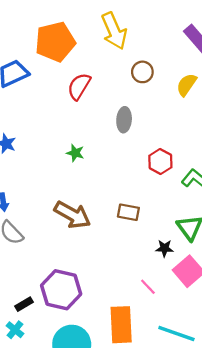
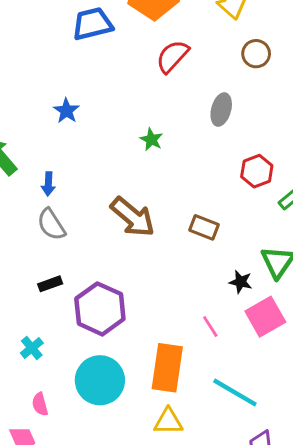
black rectangle: (24, 304) -> (50, 284), moved

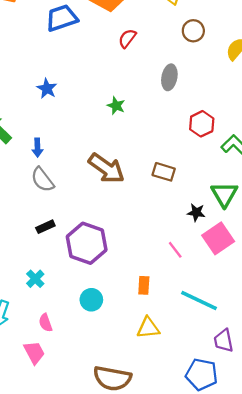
red semicircle: (172, 56) -> (127, 38), size x0.7
orange rectangle: (167, 368) -> (144, 285), size x0.5
cyan circle: (100, 380) -> (91, 300), size x0.6

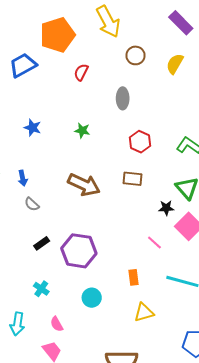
blue star: (47, 89) -> (33, 128), moved
red hexagon: (202, 124) -> (140, 142), moved
gray semicircle: (42, 180) -> (32, 204), size x0.7

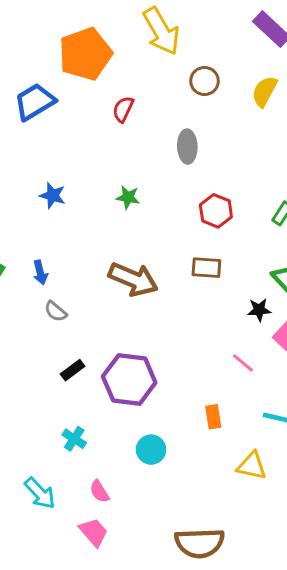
yellow triangle: (144, 312) -> (252, 466), moved, turned 30
cyan arrow: (17, 324) -> (40, 493), turned -50

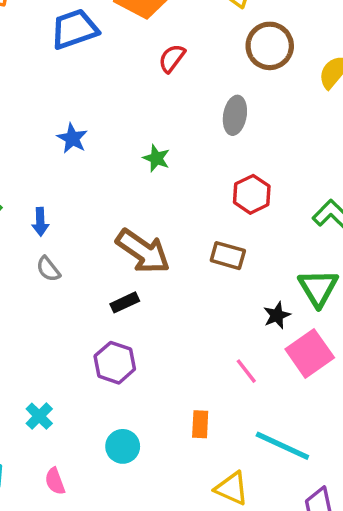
brown circle: (205, 81) -> (270, 46), size x1.4
black star: (259, 310) -> (277, 315), turned -30
black rectangle: (73, 370) -> (125, 302), moved
purple hexagon: (129, 379) -> (115, 363), size x0.7

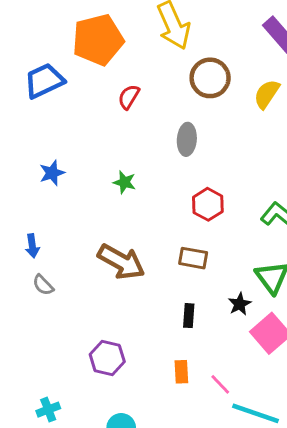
blue star: (72, 138) -> (52, 173), turned 30
black rectangle: (125, 302) -> (189, 316), moved, turned -55
pink line: (246, 371) -> (220, 384), moved
cyan cross: (39, 416) -> (48, 410), turned 30
orange rectangle: (200, 424) -> (181, 372), moved

